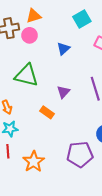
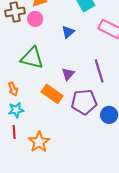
orange rectangle: (47, 112) -> (52, 94), size x1.5
purple pentagon: (80, 154) -> (84, 102), moved

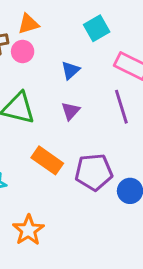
purple line: (99, 71) -> (121, 107), moved
purple triangle: (68, 74) -> (70, 111), moved

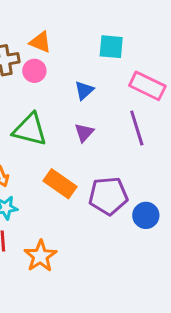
orange triangle: (28, 24) -> (40, 42), turned 40
cyan square: (97, 28) -> (111, 47), turned 35

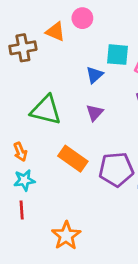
cyan square: (111, 47) -> (118, 55), moved
pink circle: (34, 71) -> (82, 18), moved
orange star: (40, 256) -> (66, 236), moved

